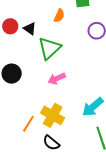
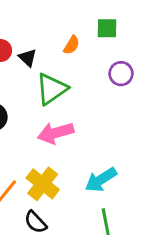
pink arrow: (57, 79) -> (56, 133), size x1.4

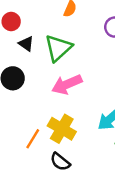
black triangle: (28, 58) -> (26, 44), moved

